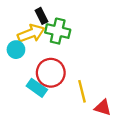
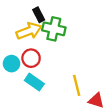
cyan circle: (16, 50) -> (11, 64), moved
red circle: (51, 73) -> (31, 58), moved, size x0.7

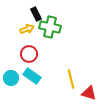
yellow arrow: (29, 31) -> (27, 29), size x0.6
cyan circle: (11, 64) -> (11, 78), moved

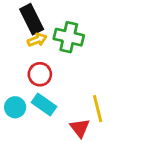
black rectangle: (36, 14) -> (32, 19), moved, size x1.5
red triangle: (89, 93) -> (80, 128), moved, turned 35

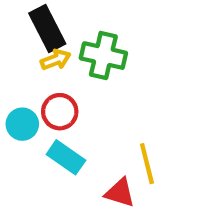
cyan circle: (15, 107) -> (22, 124), moved
red triangle: (80, 128) -> (120, 193), turned -35

